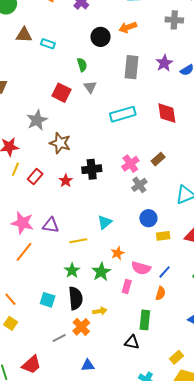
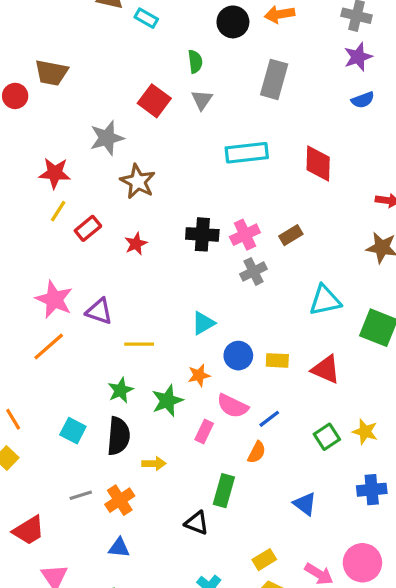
purple star: (164, 63) -> (358, 57), moved
black cross: (92, 169) -> (202, 234), moved
blue circle: (148, 218) -> (238, 356), moved
cyan triangle: (105, 222) -> (203, 323), moved
orange cross: (81, 327) -> (120, 500), moved

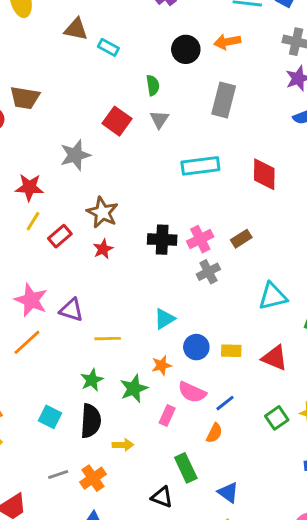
brown star: (138, 182) -> (102, 212), moved
green rectangle: (224, 491) -> (186, 468), turned -40
blue triangle: (305, 504) -> (228, 492), moved

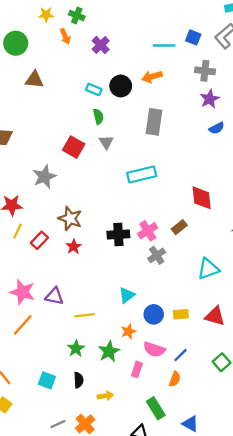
cyan rectangle: (108, 47) -> (94, 89), moved
red diamond: (264, 174) -> (202, 198), moved
black semicircle: (91, 421) -> (79, 380), size x0.6

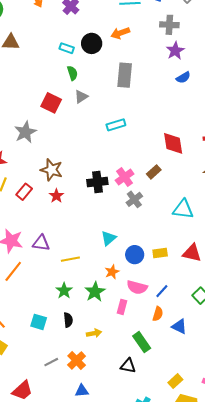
gray triangle: (106, 142) -> (81, 97), turned 32
cyan rectangle: (142, 175) -> (116, 125), size x0.7
cyan triangle: (208, 269) -> (183, 209), turned 30
blue triangle: (190, 424) -> (179, 327), moved

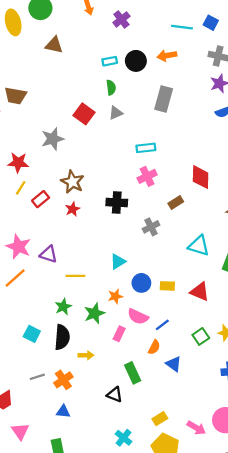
cyan rectangle: (67, 48) -> (110, 61), turned -40
pink cross: (125, 177) -> (147, 176), moved
black semicircle: (68, 320) -> (62, 337), size x1.6

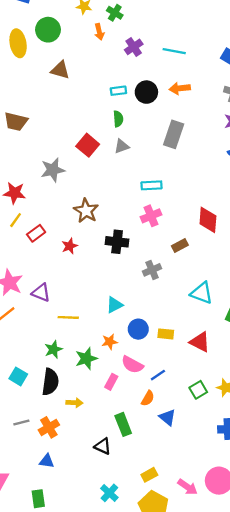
cyan line: (182, 27) -> (174, 51), moved
brown star: (72, 182) -> (86, 211), moved

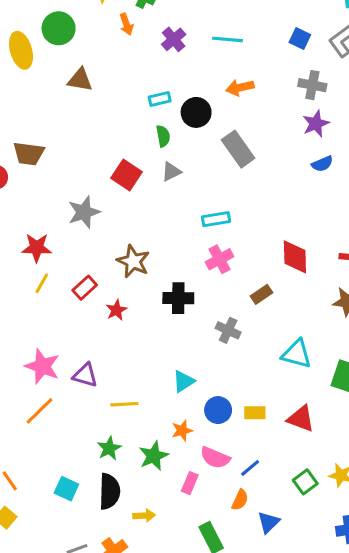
black circle: (146, 92) -> (196, 112), moved
gray rectangle: (174, 134) -> (238, 149), turned -48
red rectangle: (36, 233) -> (85, 288), moved
gray cross: (152, 270) -> (228, 330), turned -36
blue triangle: (168, 417) -> (269, 522), turned 42

